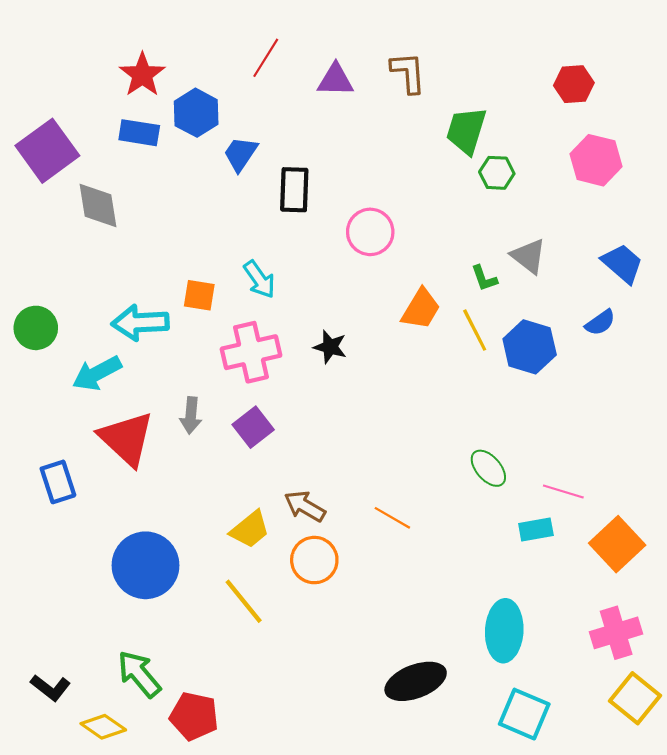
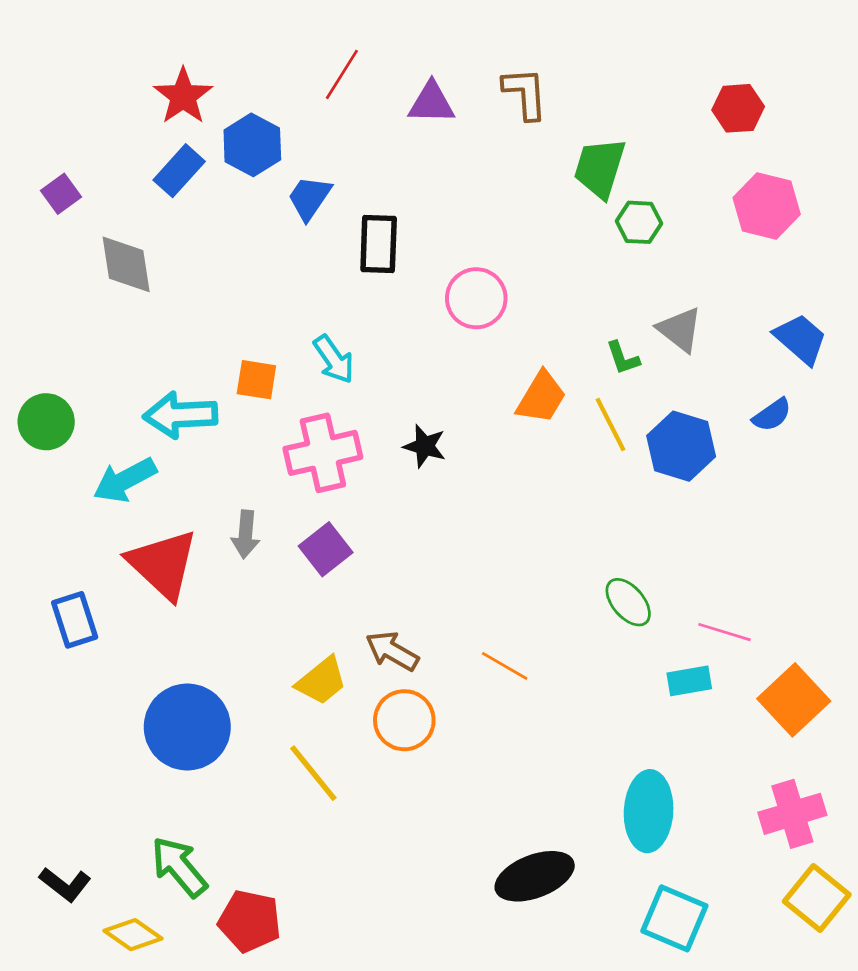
blue rectangle: (139, 133) -> (179, 171), turned -57
purple square: (47, 151) -> (61, 194), size x0.5

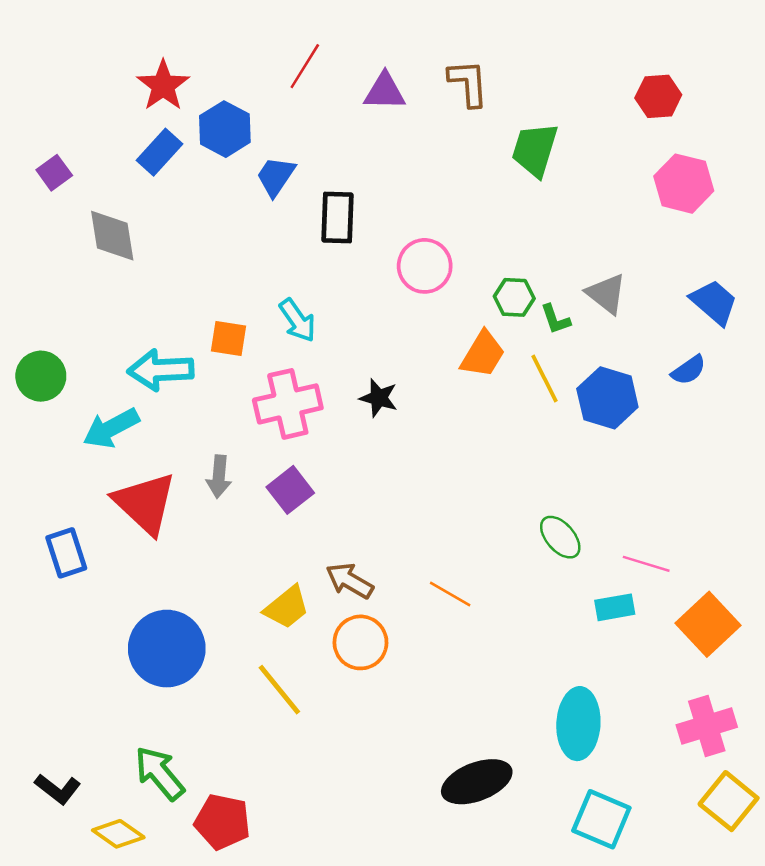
green hexagon: (639, 222) -> (514, 297), moved

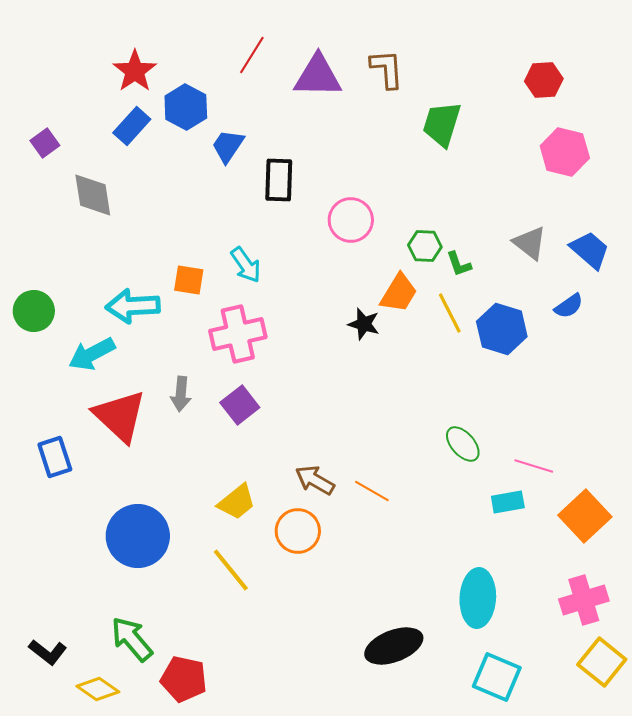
purple triangle: (385, 92) -> (318, 76), size x1.4
gray triangle: (606, 294) -> (530, 243), moved
black star: (379, 398) -> (364, 324), moved
brown arrow: (350, 581) -> (315, 480), moved

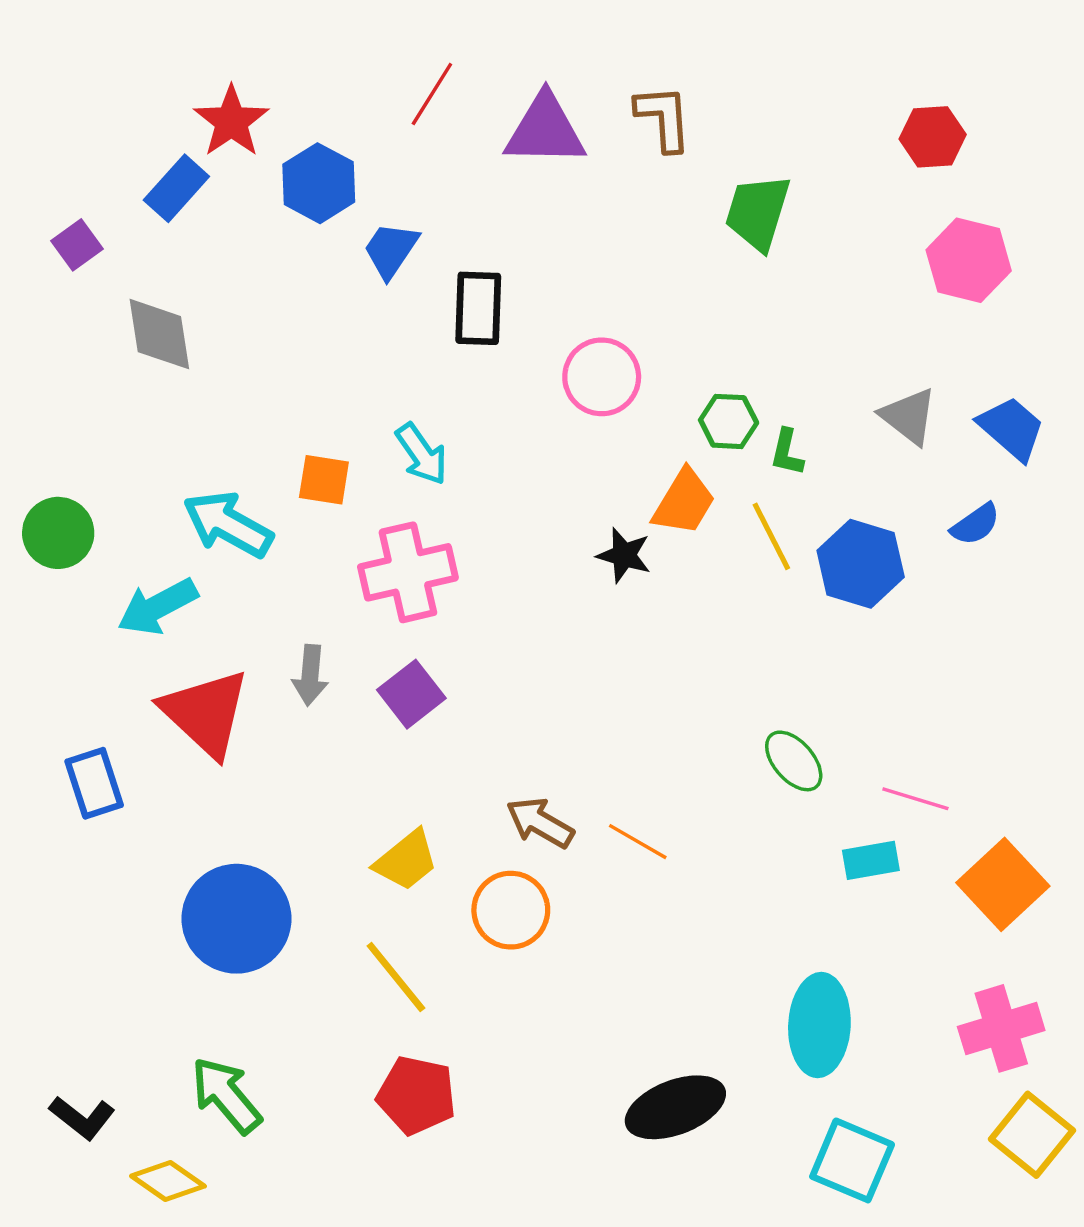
blue rectangle: (132, 126) -> (176, 188), moved
green L-shape: (459, 264) -> (787, 452), turned 32
cyan arrow: (133, 306) -> (228, 524), turned 32
red pentagon: (184, 679) -> (417, 1095), moved

